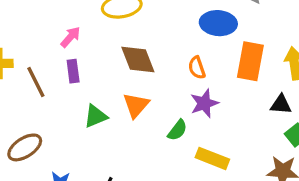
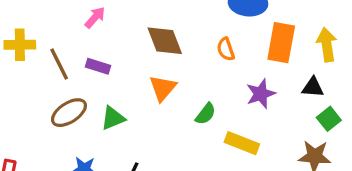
purple rectangle: (73, 71) -> (98, 66), moved, turned -65
purple star: (204, 103) -> (261, 94), moved
green triangle: (95, 116) -> (113, 118), moved
brown ellipse: (25, 147) -> (69, 113), moved

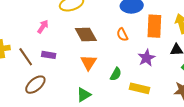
green triangle: (113, 118) -> (84, 95), moved

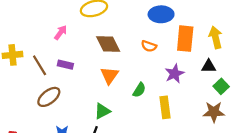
orange semicircle: (122, 35) -> (149, 46), turned -48
yellow rectangle: (139, 88) -> (165, 107), turned 66

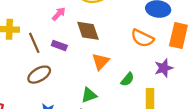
brown diamond: (108, 44) -> (88, 31), moved
orange semicircle: (149, 46) -> (142, 38), size x1.5

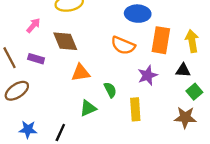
orange triangle: (100, 61) -> (81, 73), turned 42
green semicircle: (127, 79) -> (110, 90), turned -64
green triangle: (89, 95) -> (88, 108), moved

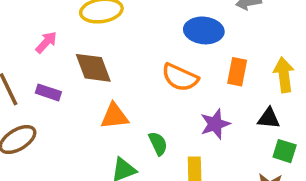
orange rectangle: (161, 40) -> (237, 72), size x0.7
green square: (194, 92) -> (285, 151), turned -35

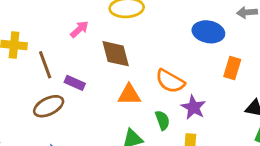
orange semicircle: (180, 77) -> (170, 81), moved
purple rectangle: (48, 92) -> (75, 83), moved
purple star: (215, 124) -> (193, 107), moved, turned -30

